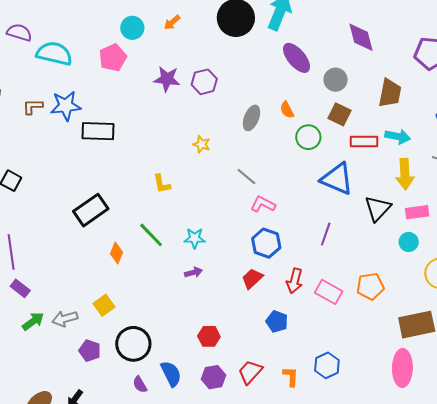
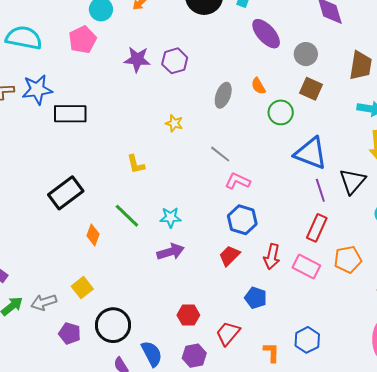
red rectangle: (364, 141) -> (317, 228), moved, turned -64
purple line: (326, 234) -> (320, 190), moved, turned -35
purple arrow: (193, 272) -> (171, 252), size x1.5
red trapezoid: (250, 372) -> (228, 333), moved

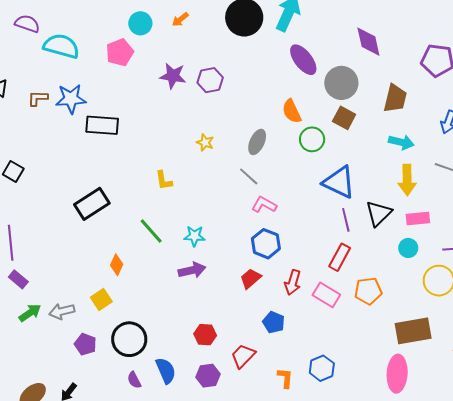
gray circle: (306, 54) -> (341, 83), size x1.4
orange semicircle: (258, 86) -> (292, 111), size x1.4
gray ellipse: (223, 95) -> (257, 142), moved
orange diamond: (93, 235) -> (117, 265), moved

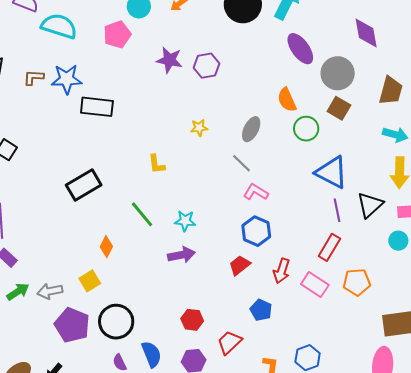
yellow star: (205, 142) -> (199, 128), turned -30
purple pentagon: (85, 344) -> (72, 325), size x1.6

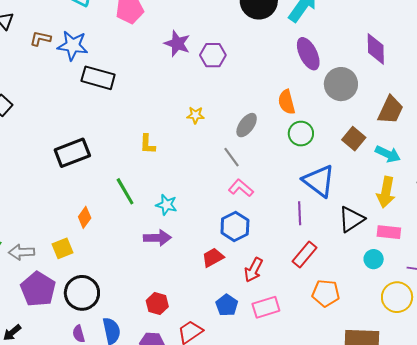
brown square: (339, 108) -> (354, 139), moved
purple line: (337, 210) -> (300, 213), moved
pink rectangle: (315, 285) -> (266, 307), moved, turned -60

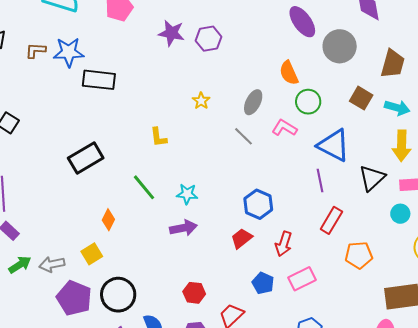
yellow star: (195, 115) -> (201, 101), turned -30
pink L-shape: (241, 188) -> (284, 128), moved

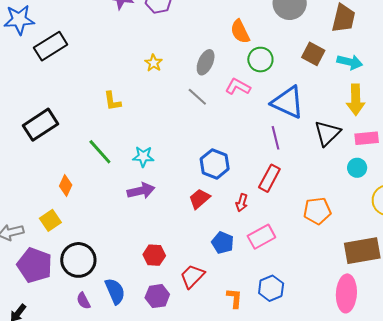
black rectangle: (99, 80) -> (51, 46), turned -36
red rectangle: (331, 220) -> (269, 178), moved
red arrow: (284, 244) -> (242, 203), size x0.7

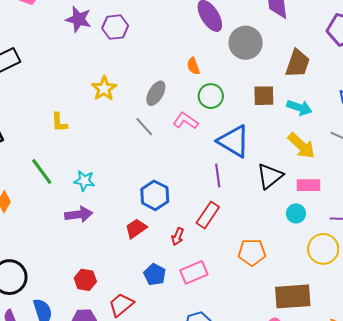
orange semicircle: (240, 31) -> (193, 66), size x0.7
brown square: (313, 54) -> (264, 96), turned -35
yellow star: (154, 63) -> (104, 89), size x1.4
yellow arrow: (356, 100) -> (301, 146), turned -52

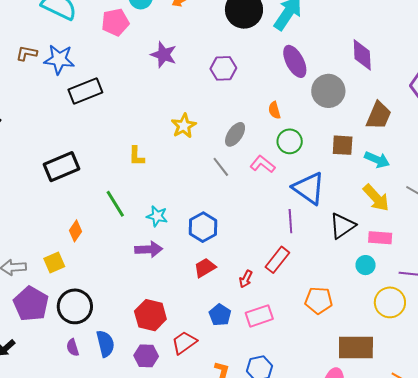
purple hexagon: (115, 27) -> (223, 68), moved
blue hexagon: (155, 195) -> (203, 227), moved
red hexagon: (85, 280) -> (150, 315), size x1.4

